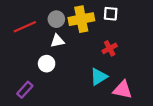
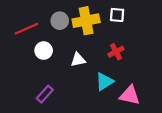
white triangle: (57, 41) -> (78, 60), moved
white circle: (47, 64) -> (44, 51), moved
purple rectangle: (25, 90) -> (45, 94), moved

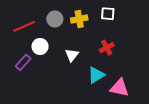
yellow cross: (86, 21) -> (79, 19), size x0.7
white triangle: (78, 60) -> (72, 55), turned -40
purple rectangle: (45, 94) -> (23, 62), moved

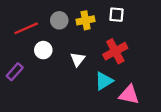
red cross: (107, 48) -> (115, 51), size x1.5
purple rectangle: (23, 62) -> (15, 72), moved

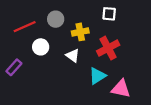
yellow cross: (86, 20) -> (80, 32), moved
white triangle: (78, 59) -> (73, 55), turned -32

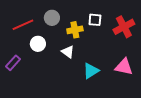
white square: (109, 14) -> (95, 20), moved
red cross: (108, 48) -> (124, 27), moved
pink triangle: (121, 89) -> (124, 67), moved

